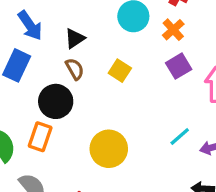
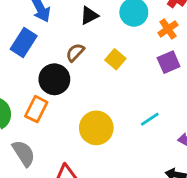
black triangle: (75, 38) -> (89, 15), moved
brown semicircle: (75, 69) -> (75, 52), turned -114
cyan line: (180, 137) -> (150, 119), moved

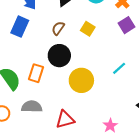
black circle: (54, 79) -> (59, 56), moved
gray semicircle: (24, 153) -> (32, 107), turned -48

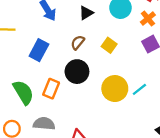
blue rectangle: (20, 27) -> (39, 50), moved
yellow circle: (81, 80) -> (115, 89), moved

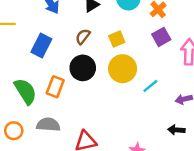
yellow square: (109, 45) -> (117, 39), turned 32
yellow circle: (115, 89) -> (123, 69), moved

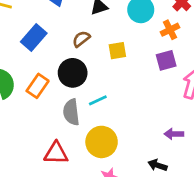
yellow circle: (123, 69) -> (102, 142), moved
cyan line: (150, 86) -> (98, 100), moved
gray semicircle: (48, 125) -> (71, 112), moved, turned -115

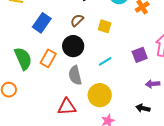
yellow square: (117, 51) -> (105, 26), turned 32
purple square: (166, 60) -> (140, 55), moved
cyan line: (98, 100) -> (105, 61), moved

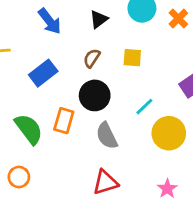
blue rectangle: (42, 23) -> (43, 73), turned 30
yellow circle: (100, 95) -> (169, 133), moved

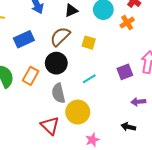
brown semicircle: (92, 58) -> (60, 37), size x1.5
yellow circle: (169, 133) -> (78, 112), moved
red triangle: (105, 182) -> (50, 126), turned 48

